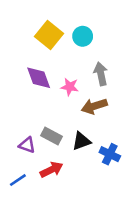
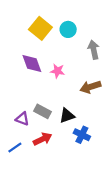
gray arrow: (101, 74) -> (94, 50), moved
brown arrow: (94, 106) -> (90, 87), moved
blue cross: (110, 154) -> (82, 135), moved

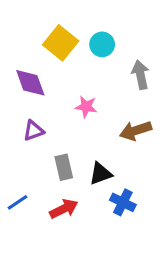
purple diamond: (32, 63) -> (30, 83), moved
gray rectangle: (43, 111) -> (64, 167), turned 49
purple triangle: (22, 119) -> (33, 131), moved, turned -40
blue line: (15, 148) -> (18, 202), moved

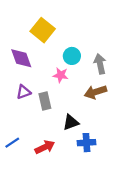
cyan circle: (102, 44) -> (72, 56), moved
gray arrow: (140, 75) -> (100, 64), moved
gray rectangle: (64, 167) -> (45, 101), moved
blue cross: (123, 202) -> (87, 143), turned -30

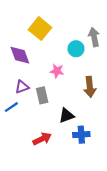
cyan circle: (72, 56) -> (76, 49), moved
gray arrow: (100, 64) -> (94, 37), moved
brown arrow: (96, 92) -> (90, 87), turned -78
blue line: (12, 143) -> (11, 107), moved

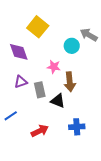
gray arrow: (94, 37) -> (89, 35), turned -48
brown arrow: (90, 87) -> (70, 82), moved
blue line: (11, 107) -> (11, 116), moved
black triangle: (66, 116) -> (58, 101), moved, turned 42

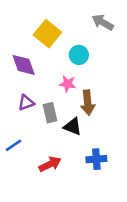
gray arrow: (89, 35) -> (103, 22), moved
cyan circle: (72, 46) -> (79, 55), moved

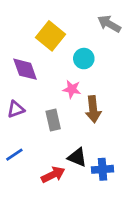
purple triangle: (26, 103) -> (16, 109), moved
black triangle: (73, 126) -> (77, 157), moved

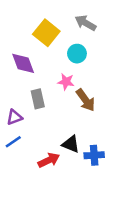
gray arrow: (109, 24) -> (86, 23), moved
purple triangle: (16, 109) -> (15, 117), moved
brown arrow: (93, 109) -> (86, 100), turned -30
gray rectangle: (53, 120) -> (38, 99), moved

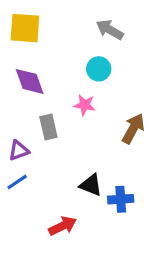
yellow square: (46, 33) -> (25, 28), moved, turned -35
brown arrow: (86, 100) -> (133, 129), moved, turned -115
red arrow: (49, 160) -> (63, 226), moved

